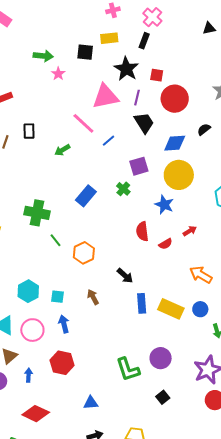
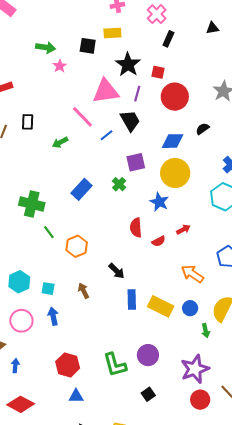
black rectangle: (144, 41) -> (168, 39), moved
black trapezoid: (144, 123) -> (130, 121), moved
red hexagon: (62, 363) -> (68, 365), moved

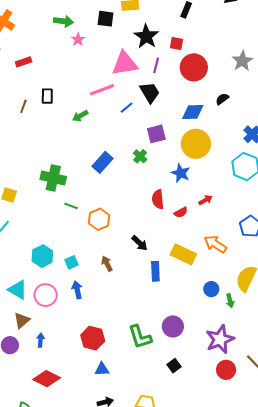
pink line: (82, 117) -> (102, 90), turned -65
green line: (49, 232) -> (71, 206), turned -32
cyan square: (48, 289) -> (71, 262), turned -32
yellow rectangle: (161, 306) -> (183, 254), moved
blue circle: (190, 308) -> (211, 289), moved

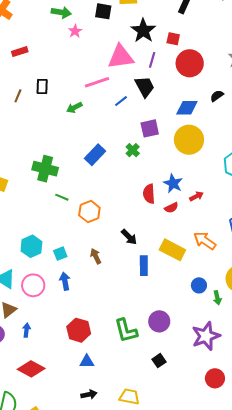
blue star: (181, 173) -> (173, 183), moved
red circle: (226, 370) -> (215, 378), moved

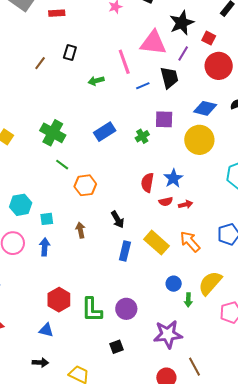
pink line: (97, 82) -> (124, 62), turned 75
brown line: (18, 96) -> (40, 63), moved
red arrow: (196, 196) -> (186, 204), moved
red hexagon: (79, 330) -> (59, 300), moved

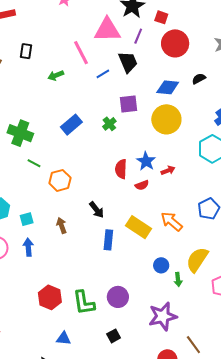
red arrow: (186, 204) -> (168, 170), moved
blue triangle: (46, 330) -> (64, 338), moved

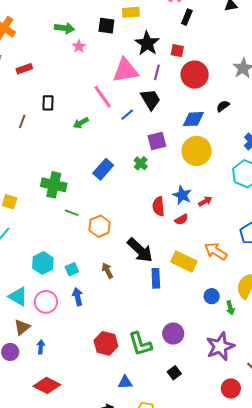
black arrow: (97, 210) -> (140, 250), size x1.6

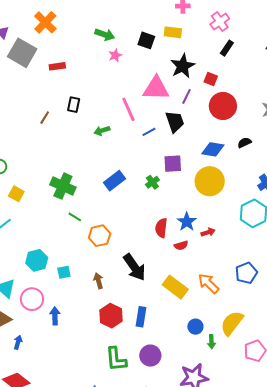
blue rectangle: (156, 278) -> (141, 317), moved
blue arrow: (78, 297) -> (55, 316), moved
red hexagon: (106, 343) -> (111, 316), moved

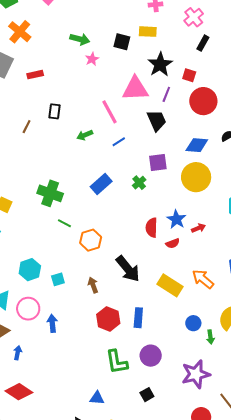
blue line: (149, 132) -> (119, 142), moved

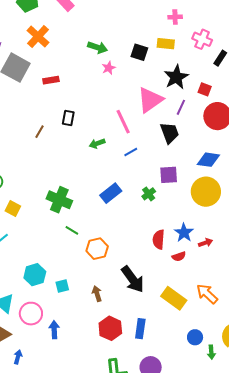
pink cross: (194, 17) -> (202, 39), moved, turned -30
pink triangle: (135, 89) -> (150, 100), turned -36

